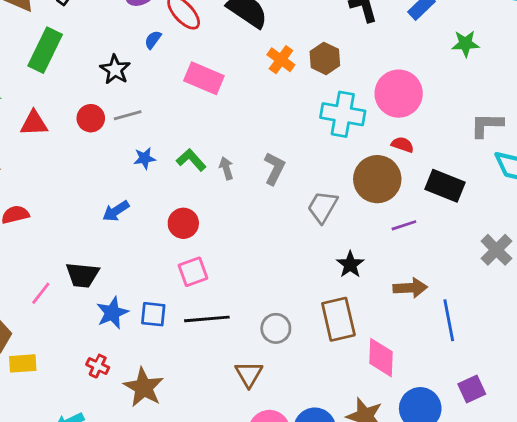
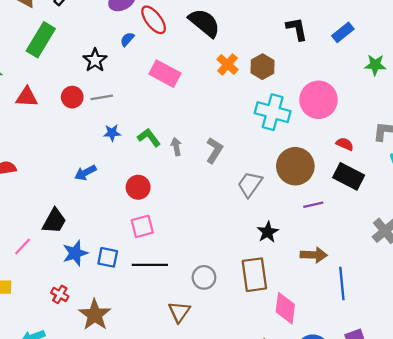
red semicircle: (403, 145) -> (345, 144), moved
black trapezoid: (82, 275) -> (54, 221), turned -72
pink line: (41, 293) -> (23, 247), moved

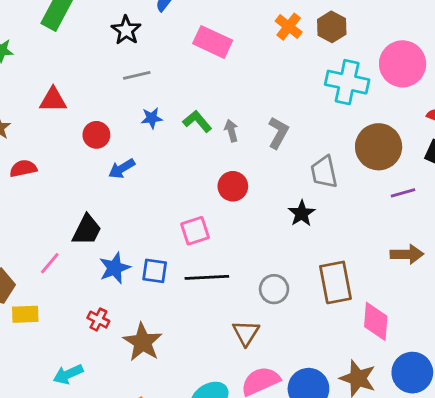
red triangle: (27, 97) -> (53, 100), moved
red circle: (72, 97) -> (96, 135), moved
gray trapezoid: (250, 184) -> (324, 172), turned -44
red circle: (138, 187) -> (233, 186), moved
black star: (268, 232) -> (302, 213), moved

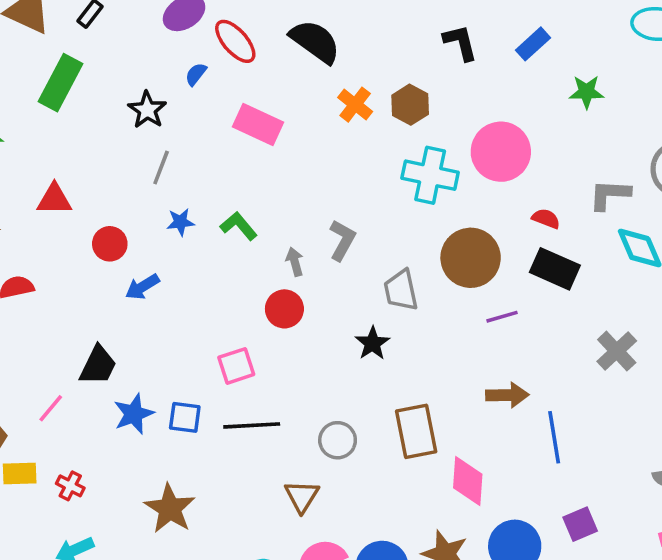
gray line: (137, 75) -> (161, 168), turned -56
gray arrow: (231, 131) -> (295, 262), moved
red cross: (98, 320) -> (70, 486), moved

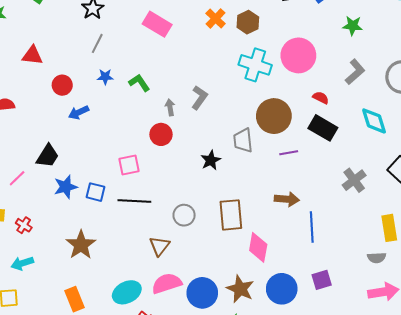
gray L-shape: (610, 195) -> (355, 72), moved, turned 130
gray trapezoid: (401, 290) -> (243, 140), moved

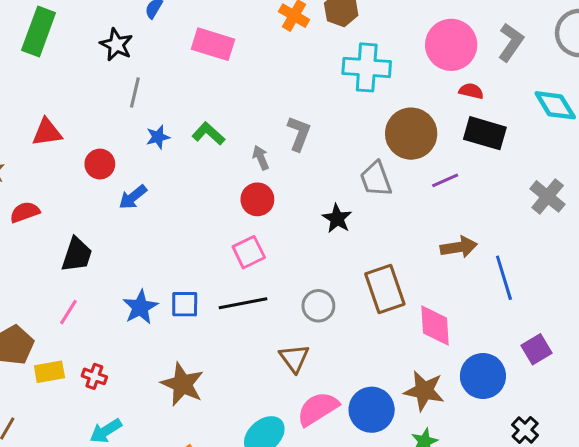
pink circle: (298, 55) -> (451, 45), moved
black trapezoid: (48, 156) -> (77, 255), moved
pink square: (129, 165) -> (249, 252), moved

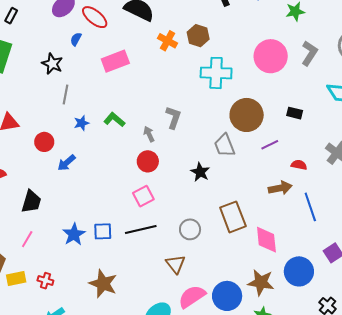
pink rectangle: (213, 44) -> (115, 61), turned -36
red semicircle: (471, 91) -> (299, 165), moved
black rectangle: (485, 133) -> (295, 113), size x0.6

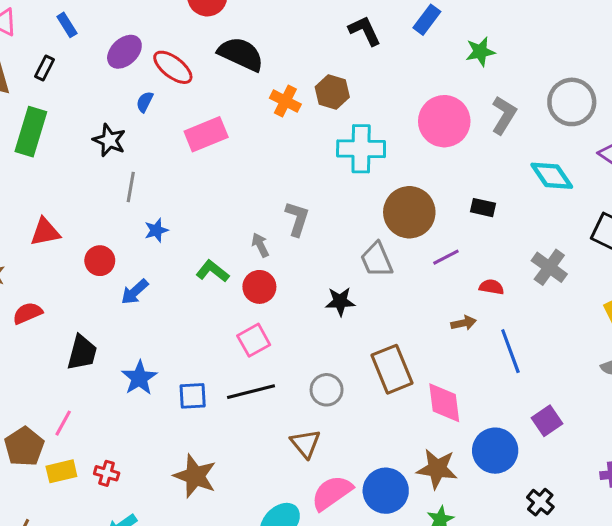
green L-shape: (114, 120) -> (213, 271), moved
black star: (200, 172) -> (340, 301), turned -30
brown arrow: (280, 188) -> (464, 323), size x0.7
blue star: (74, 234) -> (139, 378), moved
pink line: (27, 239) -> (63, 423), moved

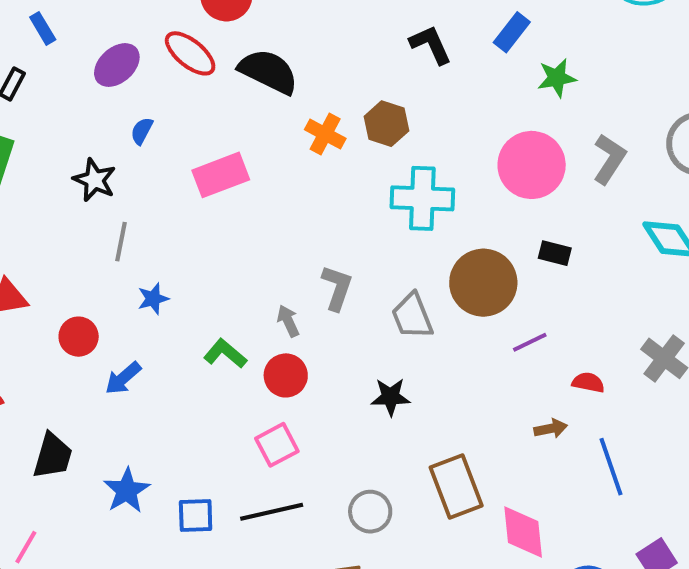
green star: (480, 52) -> (557, 78), moved
red ellipse: (173, 67) -> (190, 53), moved
black rectangle: (483, 208) -> (555, 253), moved
gray trapezoid: (377, 260) -> (412, 316), moved

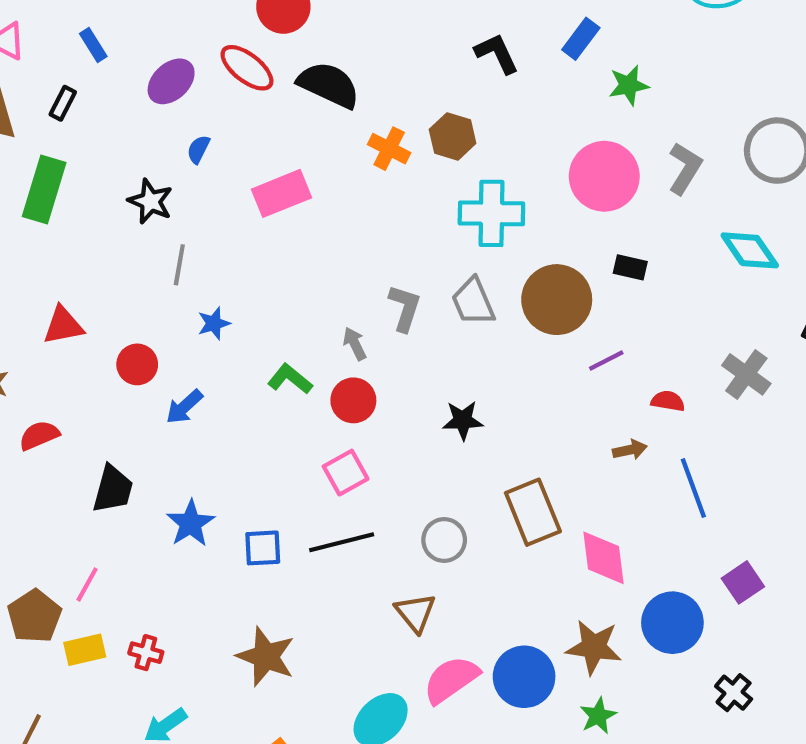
gray trapezoid: (412, 316) -> (473, 302), moved

